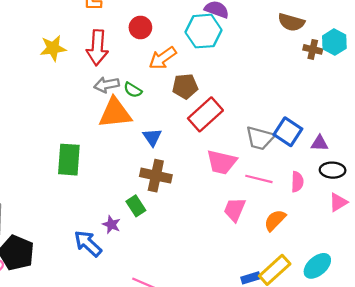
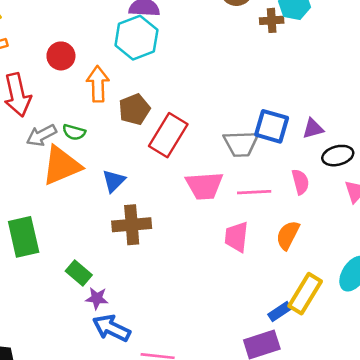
orange arrow: (163, 58) -> (98, 84), turned 140
blue triangle: (152, 137) -> (114, 181), turned 36
green rectangle: (136, 206) -> (79, 273), moved
blue arrow: (88, 244) -> (111, 328), moved

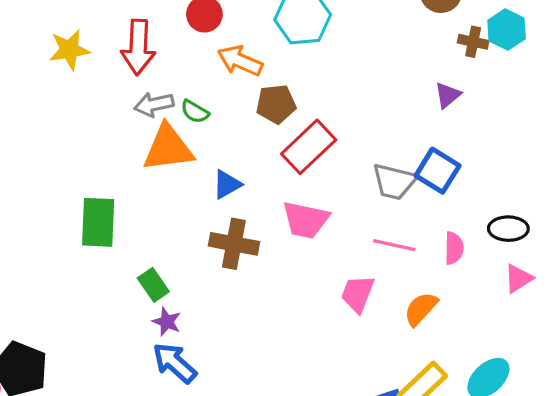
orange arrow: (98, 84) -> (240, 61), turned -80
purple triangle: (313, 129) -> (448, 95), moved, turned -40
pink trapezoid: (204, 186) -> (306, 220), moved

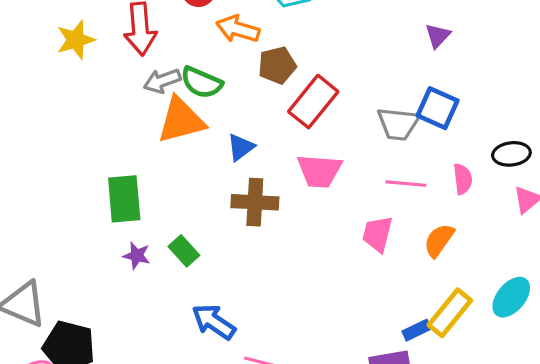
green semicircle: (195, 112) -> (202, 83), size x1.5
purple star: (167, 322) -> (137, 256), moved

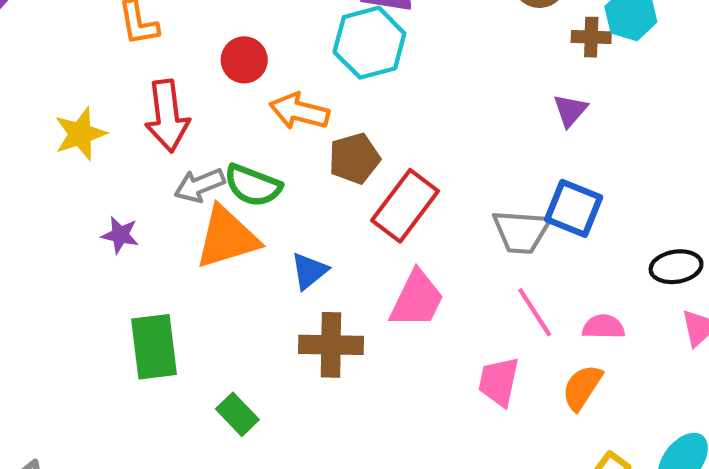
pink trapezoid: (319, 171) -> (417, 299), turned -66
pink semicircle: (463, 179) -> (603, 327), moved, turned -80
pink line: (406, 184) -> (535, 312), turned 54
purple star: (137, 256) -> (120, 235), moved

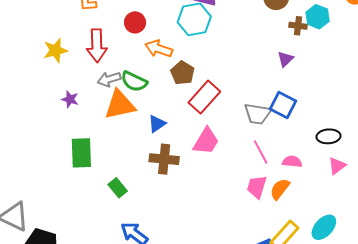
brown pentagon: (354, 158) -> (183, 73), turned -30
pink trapezoid: (499, 382) -> (257, 187), moved

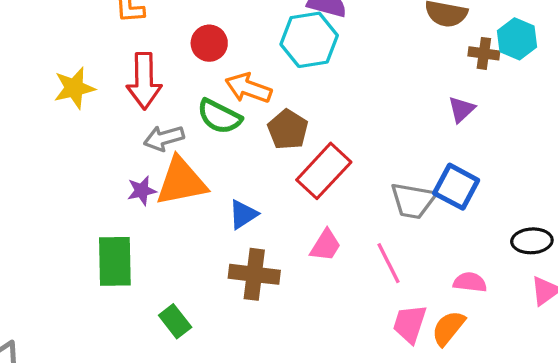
green semicircle: (134, 81) -> (219, 116), moved
purple star: (70, 99) -> (142, 191), moved, turned -30
pink trapezoid: (206, 141) -> (325, 245), size x0.7
pink line: (261, 152) -> (388, 263), moved

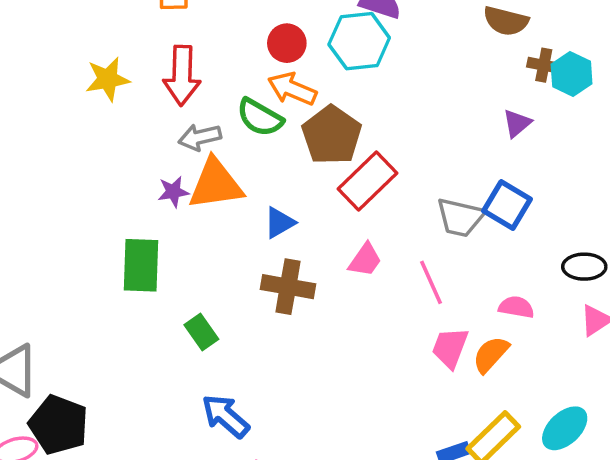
cyan hexagon: (517, 39) -> (572, 74), moved
red circle: (209, 43) -> (287, 43), moved
brown pentagon: (288, 130) -> (332, 135), size x1.4

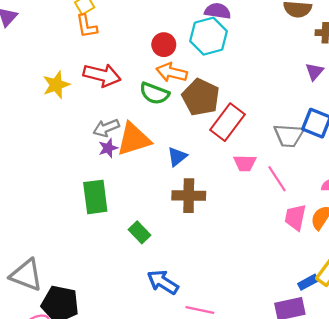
red arrow: (182, 76) -> (102, 75), turned -69
gray arrow: (200, 137) -> (106, 128), moved
pink trapezoid: (365, 260) -> (245, 163), moved, turned 65

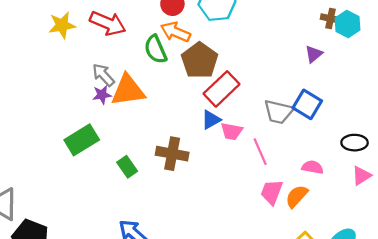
green semicircle: (154, 93) -> (156, 49), turned 36
gray arrow: (106, 128) -> (103, 75), turned 60
blue triangle: (177, 157) -> (211, 120), moved
green rectangle: (95, 197) -> (82, 140), turned 56
green rectangle: (139, 232) -> (127, 167), moved

